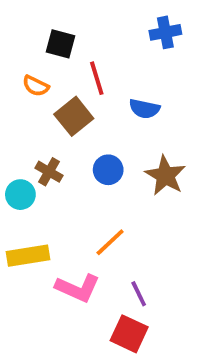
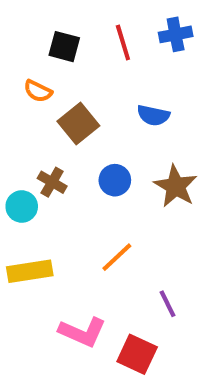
red line: (97, 78) -> (123, 42), moved
pink L-shape: (78, 288) -> (82, 332), moved
purple line: (139, 294) -> (167, 304), moved

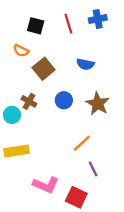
orange line: (117, 257) -> (82, 143), moved

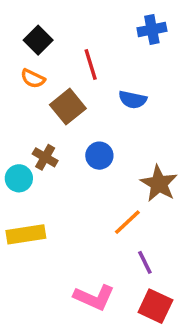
red line: (68, 24) -> (91, 65), moved
black square: (36, 26) -> (38, 40), moved, turned 30
brown star: (98, 104) -> (159, 184), moved
pink L-shape: (46, 185) -> (94, 297), moved
red square: (76, 197) -> (155, 306), moved

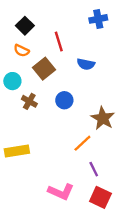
cyan circle: (19, 178) -> (12, 81), moved

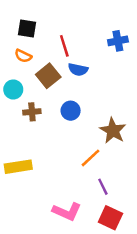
blue cross: (98, 19) -> (118, 41), moved
black square: (25, 26) -> (27, 28), turned -36
blue semicircle: (86, 64) -> (78, 70), moved
brown cross: (29, 101) -> (32, 112), turned -35

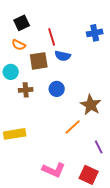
black square: (27, 28) -> (22, 23), turned -35
brown square: (48, 76) -> (39, 61), turned 30
purple line: (103, 187) -> (99, 147), moved

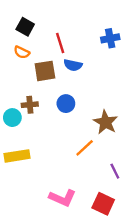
black square: (22, 23) -> (25, 27), turned -35
cyan circle: (11, 72) -> (12, 118), moved

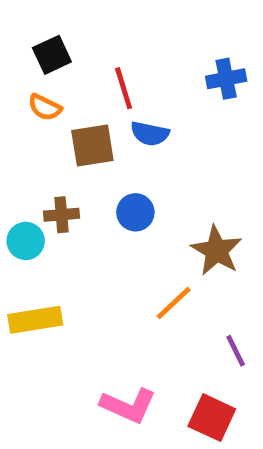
black square: (25, 27) -> (52, 55), turned 36

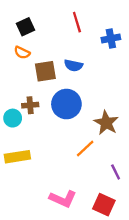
red line: (124, 88) -> (77, 22), moved
blue circle: (135, 212) -> (66, 104), size x1.6

